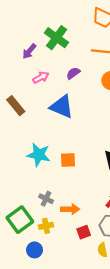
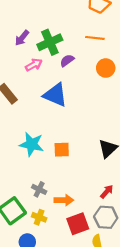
green cross: (56, 38) -> (50, 42), moved, turned 30
yellow cross: (46, 226) -> (39, 217), turned 32
red square: (84, 232) -> (78, 224), size x1.5

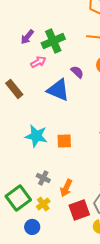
purple semicircle: (67, 60) -> (77, 72), moved, turned 80
orange arrow: (64, 200) -> (66, 188), turned 114
yellow cross: (39, 217) -> (43, 204), turned 32

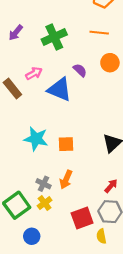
purple arrow: (27, 37) -> (16, 33), moved
pink arrow: (38, 62) -> (34, 73), moved
orange arrow: (66, 188) -> (66, 179), moved
yellow cross: (43, 204) -> (45, 203), moved

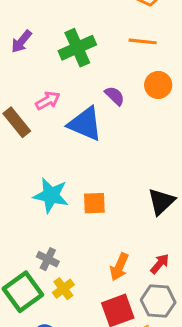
orange arrow: (66, 179) -> (119, 267), moved
gray cross: (44, 184) -> (48, 259), moved

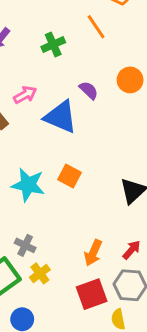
orange line: (143, 41) -> (96, 27), moved, turned 50
green cross: (77, 48) -> (53, 45), size x0.7
orange square: (94, 203) -> (69, 176), moved, turned 30

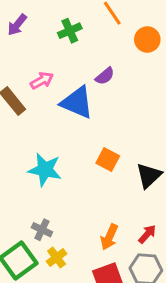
orange circle: (130, 80) -> (147, 39), moved
purple semicircle: (89, 90) -> (105, 76), turned 96
orange square: (69, 176) -> (108, 159), moved

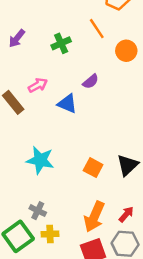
blue triangle: (77, 102) -> (67, 104), size x0.7
orange square: (108, 159) -> (93, 168), moved
orange arrow: (109, 237) -> (94, 217), size x1.4
yellow cross: (57, 258) -> (50, 234), turned 35

